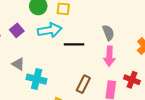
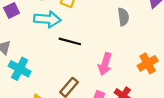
gray semicircle: (108, 33) -> (123, 17), moved

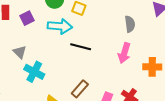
orange cross: (148, 63) -> (152, 67), turned 30
pink arrow: (105, 64) -> (124, 53), moved

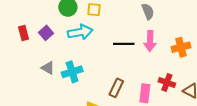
black line: (81, 47) -> (124, 44), moved
cyan cross: (34, 72) -> (72, 72), moved, turned -30

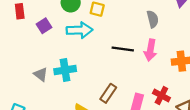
red rectangle: (24, 33) -> (20, 11), moved
gray triangle: (48, 68) -> (41, 74), moved

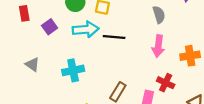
black line: (123, 49) -> (114, 37), moved
gray triangle: (41, 74) -> (32, 65), moved
red cross: (161, 96) -> (166, 83), moved

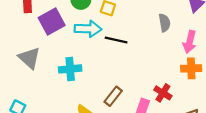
purple square: (50, 27) -> (52, 22), size x1.6
pink arrow: (158, 46) -> (190, 42), moved
gray triangle: (32, 65) -> (29, 58), size x1.5

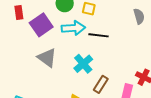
gray triangle: (29, 58) -> (47, 58), moved
cyan cross: (70, 69) -> (83, 64), moved, turned -30

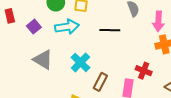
purple square: (41, 25) -> (34, 27), size x0.6
black line: (98, 35) -> (110, 30), moved

